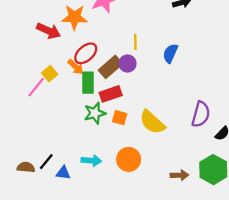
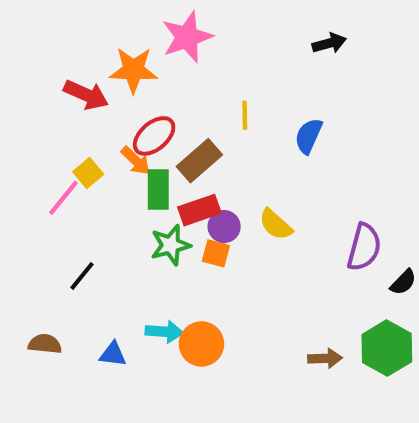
purple circle: (127, 64) -> (224, 227), moved
yellow semicircle: (152, 122) -> (276, 224), moved, size x0.7
orange circle: (129, 159) -> (201, 344), moved
black line: (46, 162) -> (82, 276), moved

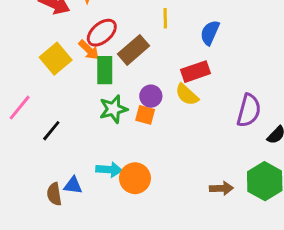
yellow square: (88, 173) -> (56, 59), size x1.5
pink line: (63, 198) -> (20, 108), moved
red rectangle: (199, 210) -> (196, 72), moved
brown semicircle: (45, 344) -> (54, 194), moved, turned -105

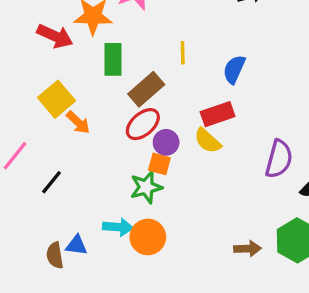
red ellipse: (102, 33) -> (143, 124), moved
orange arrow: (89, 50) -> (78, 122), moved
green rectangle: (105, 70) -> (113, 59), moved
green star: (113, 109) -> (146, 187), moved

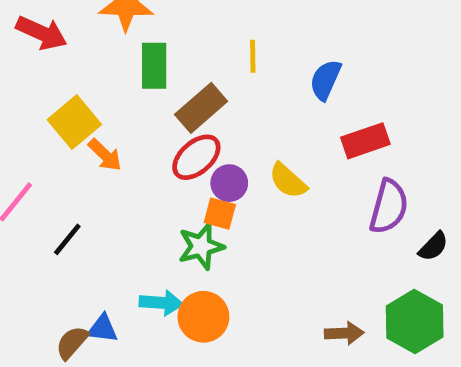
red arrow: (55, 36) -> (42, 33), moved
red rectangle: (218, 114) -> (365, 141), moved
brown semicircle: (55, 255) -> (72, 343), turned 50

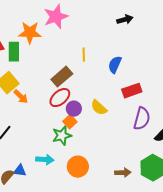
green rectangle: (154, 66) -> (14, 52), moved
orange square: (220, 214) -> (70, 122), turned 32
orange circle: (203, 317) -> (78, 167), moved

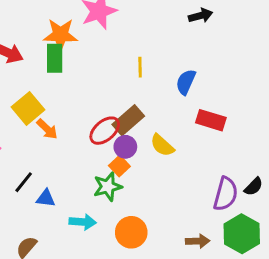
green rectangle: (14, 52) -> (55, 58), moved
brown rectangle: (62, 77) -> (128, 120), moved
red rectangle: (132, 91) -> (211, 120), turned 36
purple semicircle: (142, 119) -> (226, 194), moved
blue triangle: (20, 171) -> (46, 198), moved

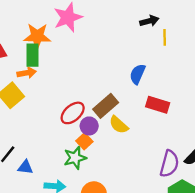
yellow line: (140, 67) -> (165, 37), moved
brown rectangle: (128, 120) -> (106, 106), moved
orange arrow: (47, 129) -> (27, 73), moved, turned -54

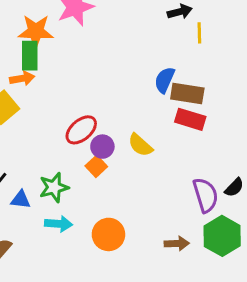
brown rectangle: (106, 106) -> (187, 94), moved, turned 50
green star: (75, 158) -> (54, 187), moved
purple semicircle: (169, 164) -> (205, 195), turned -32

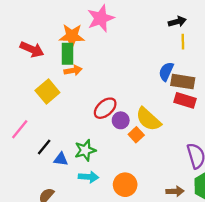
yellow line: (199, 33) -> (183, 42), moved
orange arrow: (22, 78) -> (73, 70), moved
yellow semicircle: (140, 145) -> (148, 119), size x1.4
orange square: (96, 166) -> (136, 135), moved

